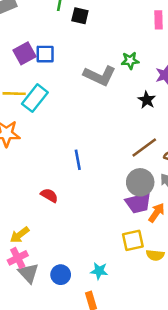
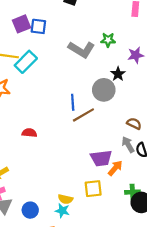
brown line: (144, 148) -> (83, 115), moved
blue line: (78, 160) -> (73, 102), moved
gray circle: (140, 182) -> (104, 90), moved
red semicircle: (49, 195) -> (29, 133), moved, turned -32
yellow semicircle: (155, 255) -> (65, 199), moved

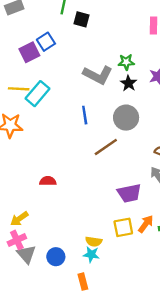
blue square: (38, 26) -> (46, 42), moved, turned -35
black star: (118, 74) -> (129, 83), moved
blue line: (73, 102) -> (85, 115), moved
red semicircle: (29, 133) -> (48, 181), moved
orange arrow: (115, 168) -> (146, 224), moved

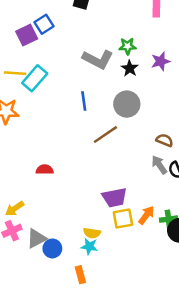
purple trapezoid: (129, 193) -> (115, 198), moved
gray triangle: (26, 254) -> (36, 238), moved, turned 42

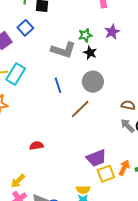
blue square: (44, 24) -> (25, 28), moved
purple star: (161, 61) -> (112, 32), moved

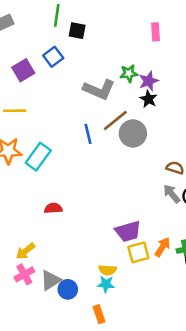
purple star: (112, 32) -> (149, 81), moved
black star: (90, 53) -> (149, 99), moved
cyan rectangle: (16, 74) -> (38, 157), moved
brown line: (80, 109) -> (115, 121), moved

